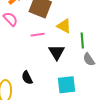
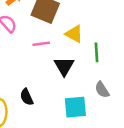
gray semicircle: (89, 59) -> (102, 90), moved

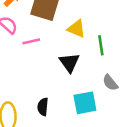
pink line: (41, 44) -> (31, 41), moved
black semicircle: (27, 97) -> (43, 107), moved, turned 35

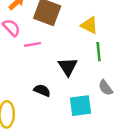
yellow triangle: (76, 29) -> (89, 25), moved
black semicircle: (43, 107) -> (42, 90), moved, turned 105

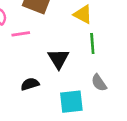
black semicircle: (42, 90) -> (30, 84), turned -42

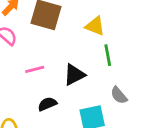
pink line: (21, 34) -> (35, 69), moved
black triangle: (58, 59) -> (74, 75), turned 40

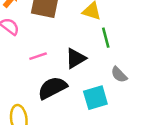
black semicircle: (47, 104) -> (52, 88), size x1.6

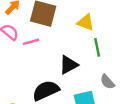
pink line: (38, 56) -> (31, 42), moved

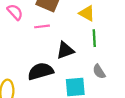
pink line: (31, 42) -> (42, 26), moved

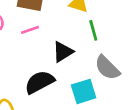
gray semicircle: (99, 72) -> (107, 68), size x1.5

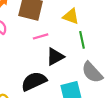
pink line: (30, 30) -> (41, 36), moved

